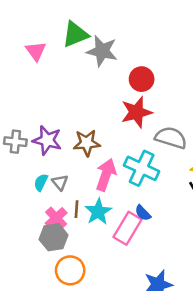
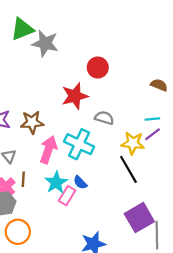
red circle: (142, 79) -> (98, 68), moved
gray semicircle: (171, 138) -> (104, 118), size x0.7
cyan star: (98, 212) -> (56, 182), moved
pink rectangle: (128, 228) -> (67, 196), size x0.7

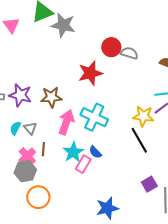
gray semicircle: (104, 118) -> (129, 53), moved
purple square: (139, 218) -> (149, 184), size x0.6

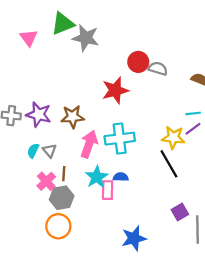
cyan cross: (94, 117) -> (120, 139), turned -32
blue semicircle: (95, 152) -> (121, 177), turned 136
pink rectangle: (83, 164) -> (108, 190), turned -30
gray hexagon: (25, 171) -> (62, 198), moved

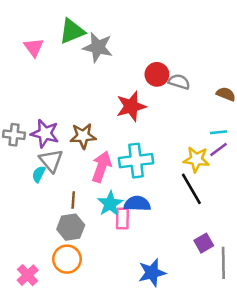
gray triangle: (50, 151) -> (51, 161), moved, size x1.5
blue semicircle: (121, 177) -> (137, 204), size x1.5
pink cross: (46, 181) -> (28, 275), moved

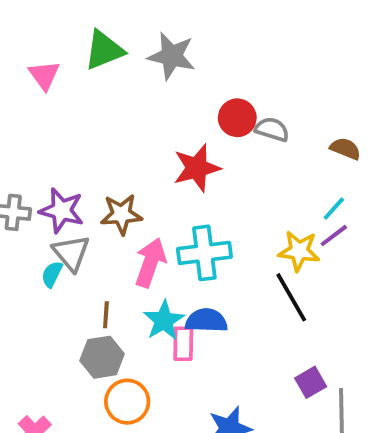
gray star: (98, 47) -> (172, 56), moved
cyan line: (219, 132) -> (334, 209), turned -42
orange circle: (67, 259) -> (127, 402), moved

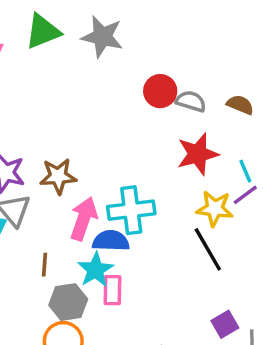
brown semicircle: (345, 149) -> (240, 105), moved
red star: (197, 168) -> (198, 154), moved
cyan line: (334, 209) -> (245, 171), turned -65
blue semicircle: (206, 320) -> (111, 241), moved
gray hexagon: (102, 357) -> (68, 302), moved

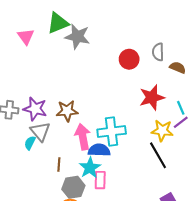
gray star: (102, 37) -> (77, 36), moved
gray semicircle: (191, 101) -> (158, 52), moved, turned -108
pink arrow: (84, 219) -> (83, 137), turned -30

